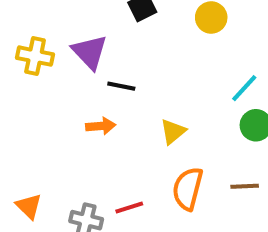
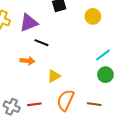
purple triangle: (90, 52) -> (29, 23), turned 42
yellow triangle: (173, 132) -> (54, 76), moved

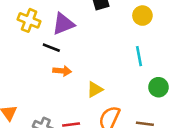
black line: (41, 43) -> (51, 48), moved
cyan line: (103, 55) -> (139, 56), moved, turned -63

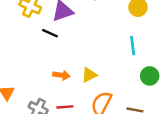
orange arrow: (62, 71) -> (61, 75), moved

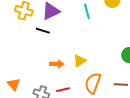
cyan line: (133, 46) -> (87, 11), moved

